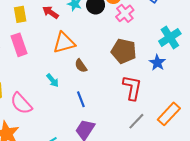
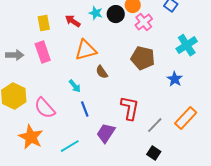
blue star: (157, 63) -> (175, 79), moved
red L-shape: (132, 88) -> (130, 108), moved
blue line: (81, 99) -> (85, 109), moved

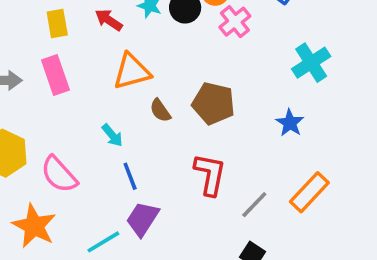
brown pentagon: (143, 58) -> (213, 103), moved
purple trapezoid: (106, 133) -> (142, 219), moved

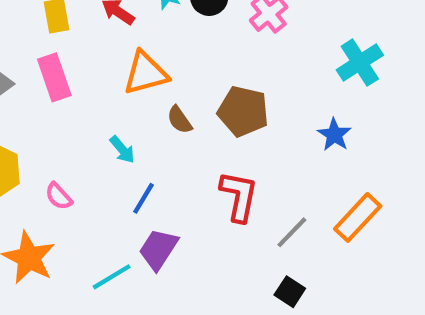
pink semicircle: (59, 174) -> (59, 196), size x0.6
blue line: (130, 176) -> (143, 198), turned 52

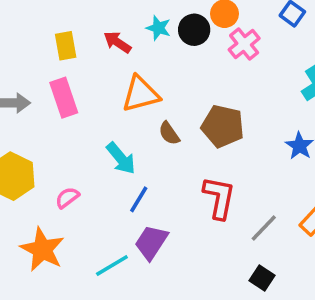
cyan arrow: (122, 150) -> (121, 158), size x1.4
pink semicircle: (59, 196) -> (67, 198), turned 95

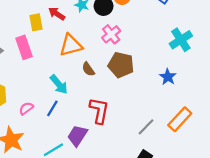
pink cross: (244, 44) -> (111, 34), moved
yellow rectangle: (66, 46) -> (36, 22), moved
red L-shape: (219, 198) -> (99, 111), moved
blue line: (139, 199) -> (52, 108), moved

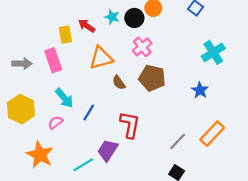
cyan arrow: (59, 84) -> (64, 98), moved
blue line: (52, 108) -> (89, 112), moved

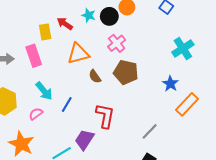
orange rectangle: (212, 134) -> (187, 104), moved

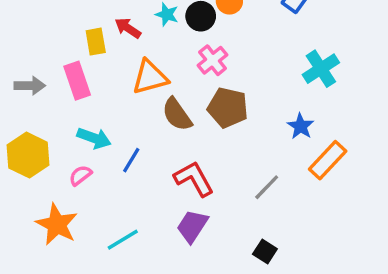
brown semicircle: (95, 76) -> (177, 114), size x1.5
cyan arrow: (44, 91) -> (94, 138), turned -30
red L-shape: (105, 116) -> (194, 179), turned -40
gray line: (150, 131) -> (267, 187), moved
purple trapezoid: (84, 140) -> (192, 226), moved

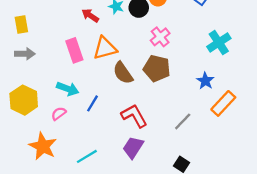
yellow rectangle: (96, 42) -> (21, 24), moved
pink cross: (213, 60) -> (160, 37), moved
pink rectangle: (77, 81) -> (74, 50), moved

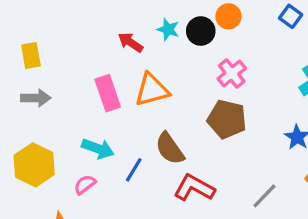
brown semicircle: (123, 73) -> (170, 149), moved
red L-shape: (134, 116) -> (194, 188), turned -32

